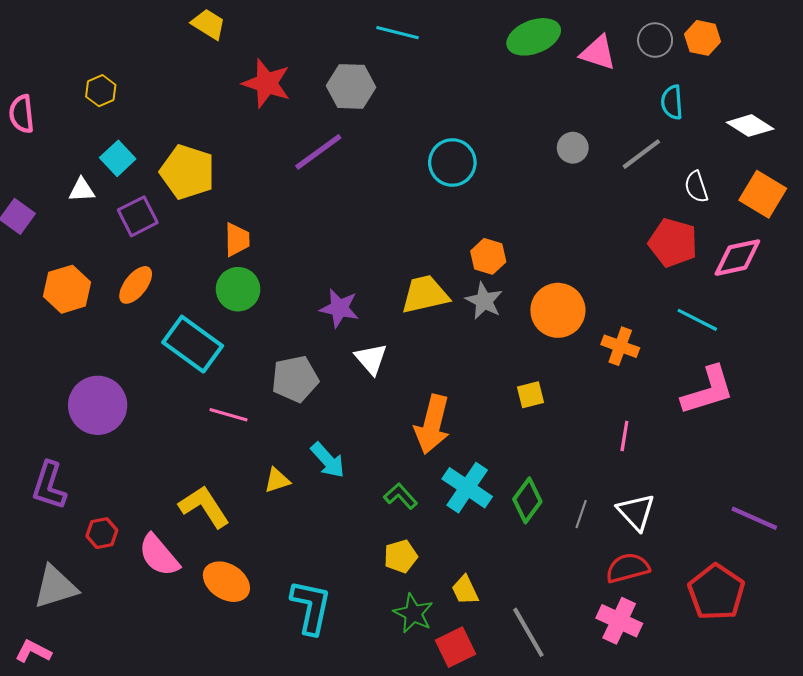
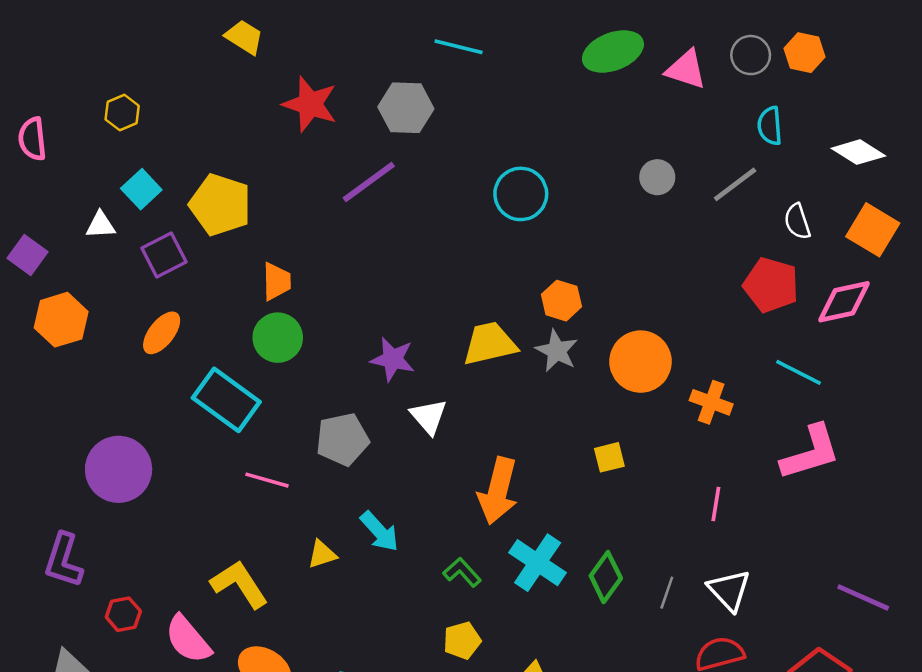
orange hexagon: (67, 289) -> (61, 320), moved

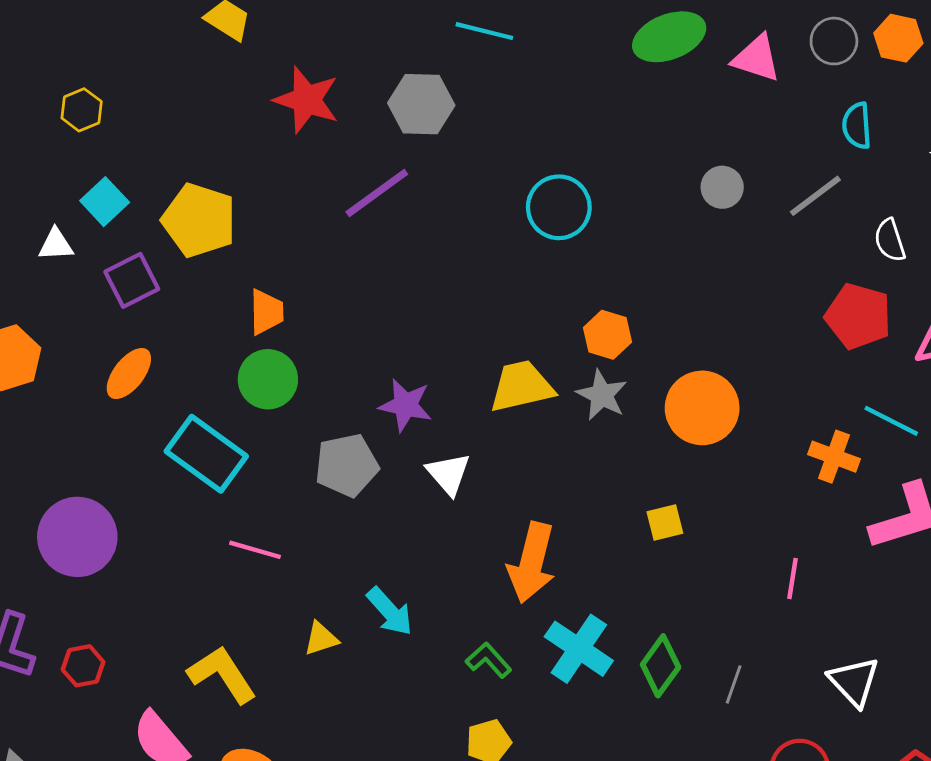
orange cross: (711, 402) -> (834, 457), moved
gray pentagon: (342, 439) -> (347, 465), moved
white triangle: (729, 590) -> (854, 682), moved
red hexagon: (123, 614) -> (83, 666), moved

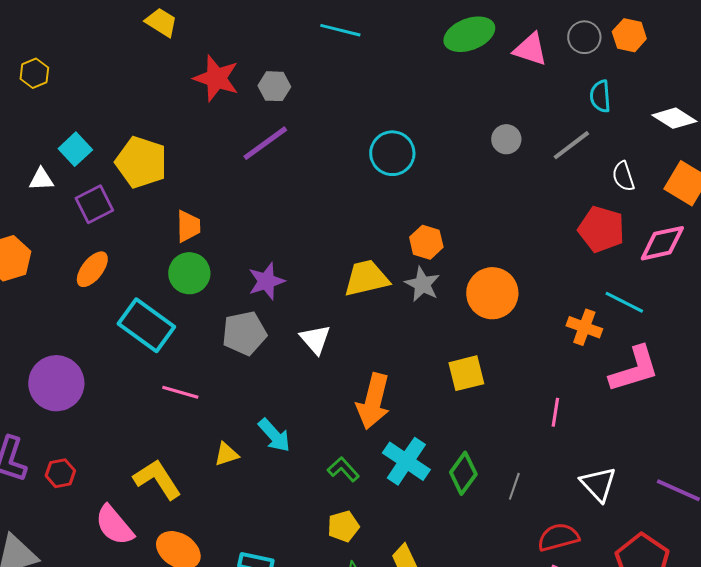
gray hexagon: (421, 104) -> (274, 86), moved, size x0.7
yellow hexagon: (82, 110) -> (34, 73), moved
purple star: (405, 405) -> (266, 281), moved, turned -30
yellow square: (665, 523) -> (466, 373), size x1.4

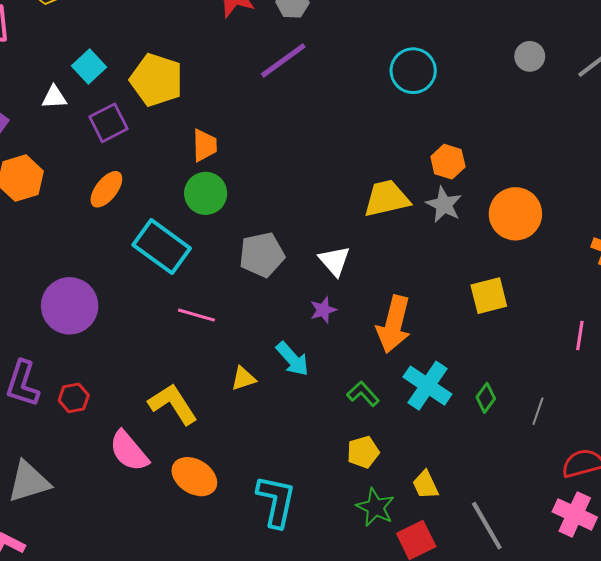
purple star: (266, 281) -> (323, 310), moved, size x0.7
green diamond: (463, 473) -> (486, 398), size x0.7

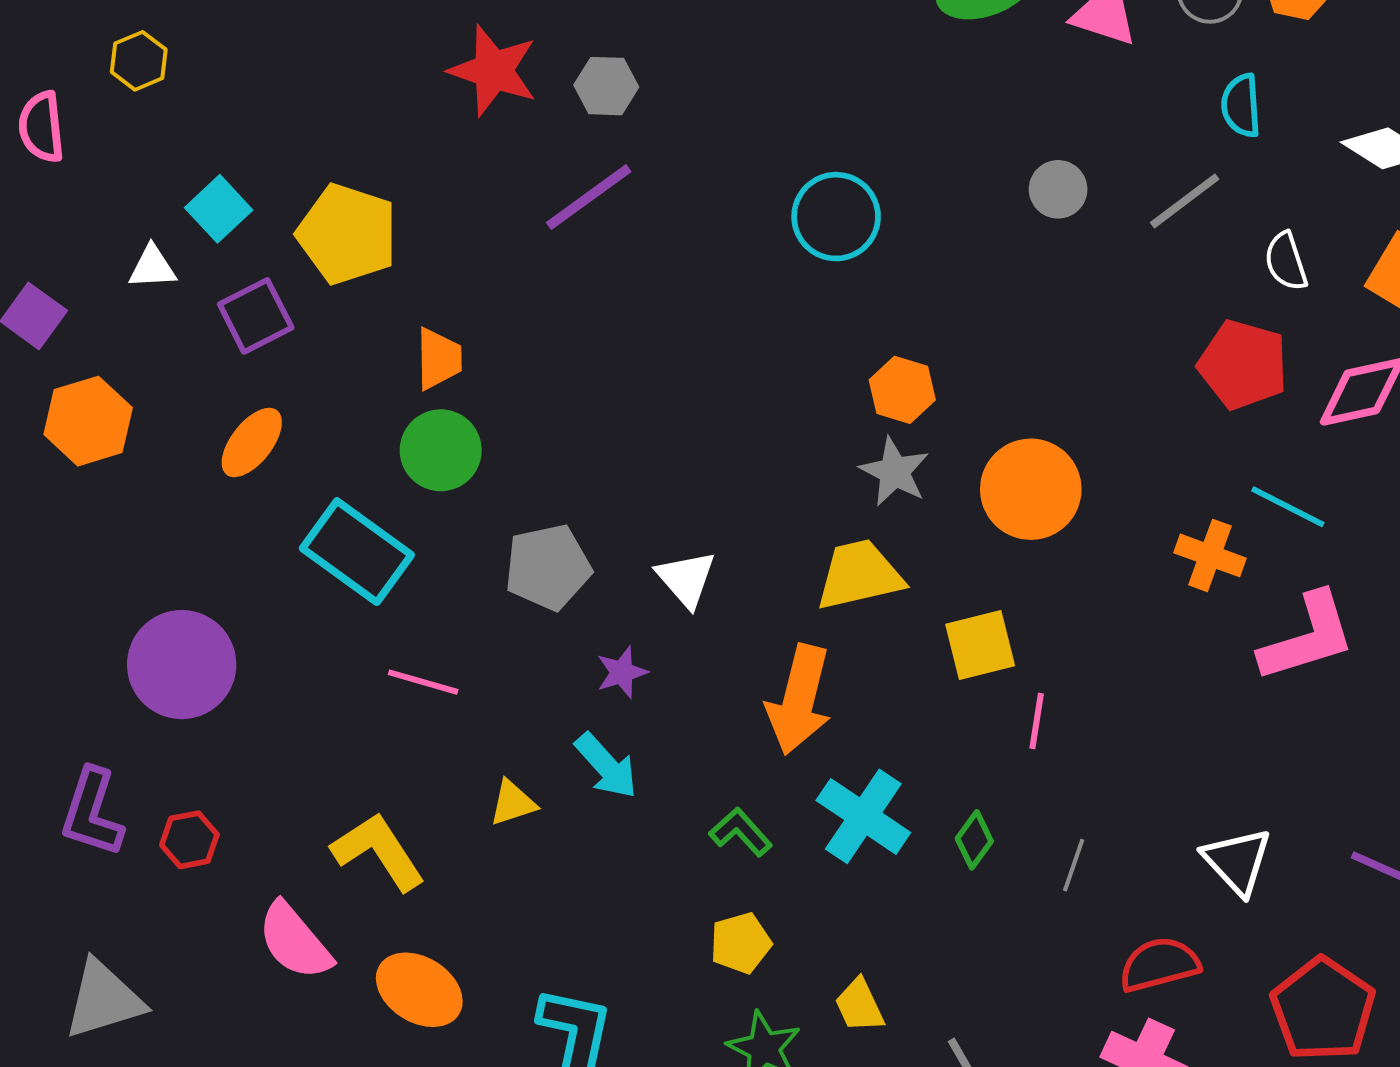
yellow trapezoid: (387, 198) -> (859, 575), moved
purple star: (323, 310) -> (622, 672), moved
pink line: (580, 336) -> (1037, 721), moved

